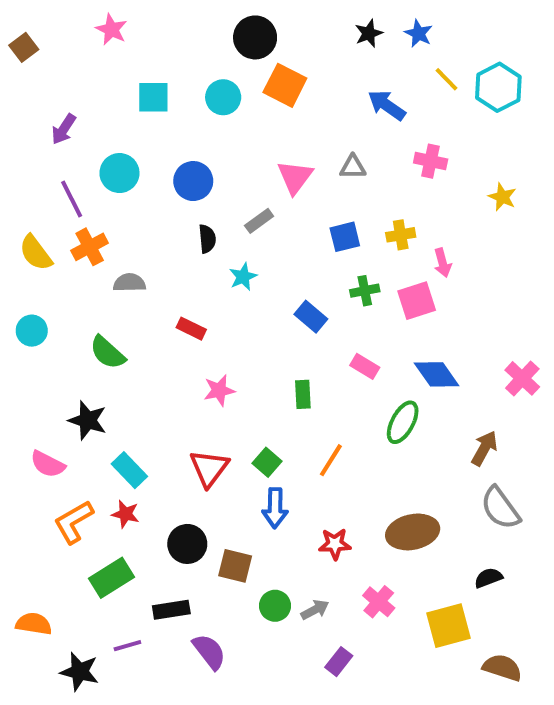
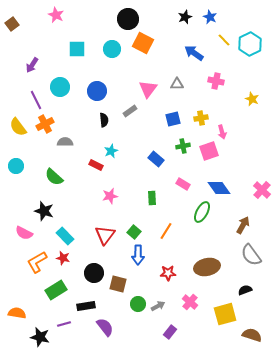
cyan star: (243, 277) -> (111, 151), moved

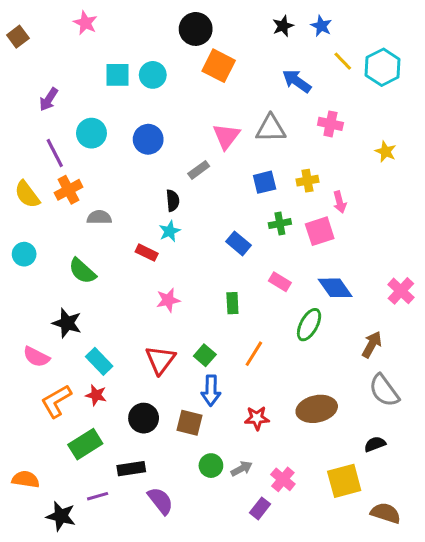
cyan circle: (112, 49) -> (153, 75), moved
gray triangle: (177, 84) -> (271, 129), size x1.5
black semicircle: (104, 120) -> (173, 201), moved
brown square: (118, 284) -> (190, 423), moved
pink cross: (190, 302) -> (283, 479), moved

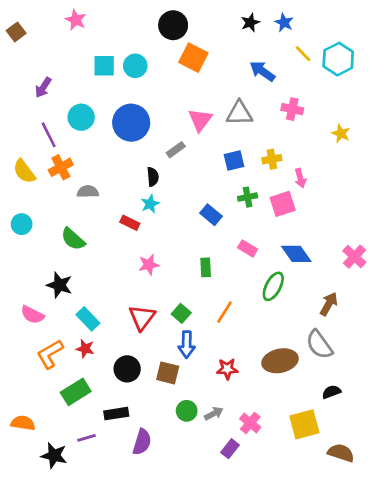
blue circle: (148, 139) -> (131, 123), size x1.4
gray semicircle: (384, 390) -> (319, 345), moved
purple semicircle: (160, 501) -> (142, 442), turned 55

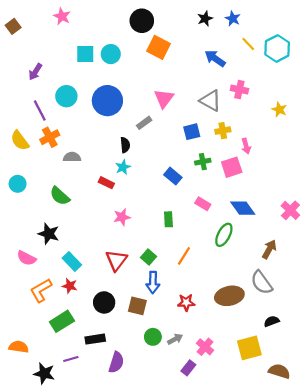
gray triangle: (239, 113) -> (211, 101), moved, turned 30

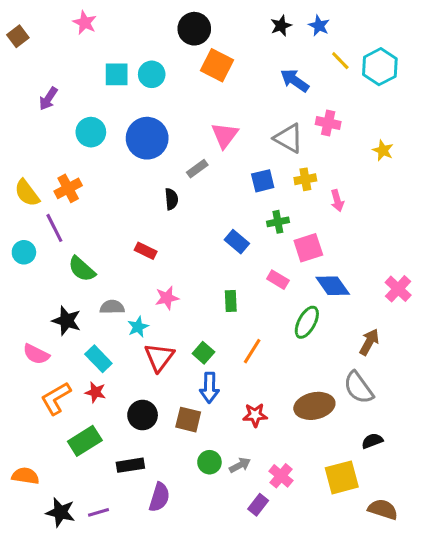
purple line: (40, 111) -> (54, 228), moved
gray semicircle: (72, 157) -> (112, 307), moved
cyan star: (123, 167) -> (138, 327), moved
pink square: (232, 167) -> (308, 248), moved
purple line: (71, 359) -> (98, 512), moved

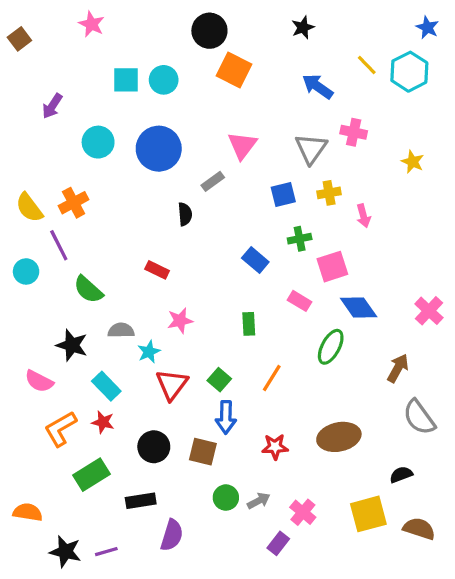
blue star: (319, 26) -> (427, 27), moved
gray triangle: (289, 138) -> (311, 149), turned 36
gray semicircle: (359, 388) -> (419, 417), moved
brown semicircle: (383, 509) -> (419, 529), moved

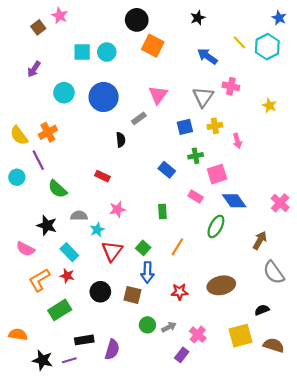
brown square: (19, 39) -> (38, 27), moved
black rectangle: (141, 501) -> (84, 340), moved

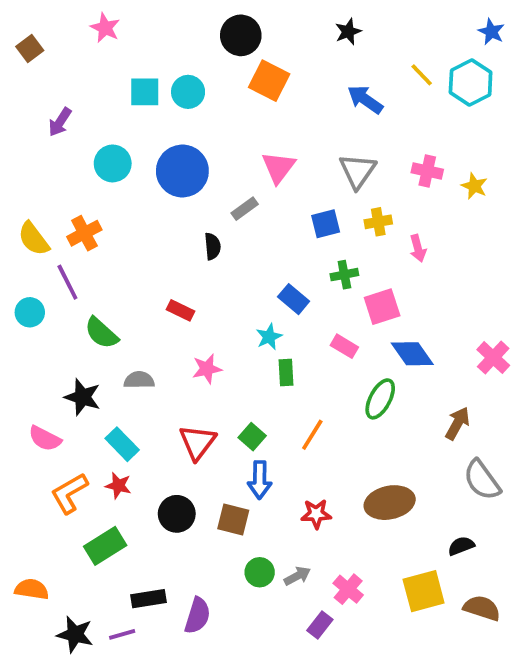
brown square: (38, 27) -> (30, 49), moved
pink cross: (231, 86) -> (427, 171), moved
cyan star: (97, 230) -> (269, 337), moved

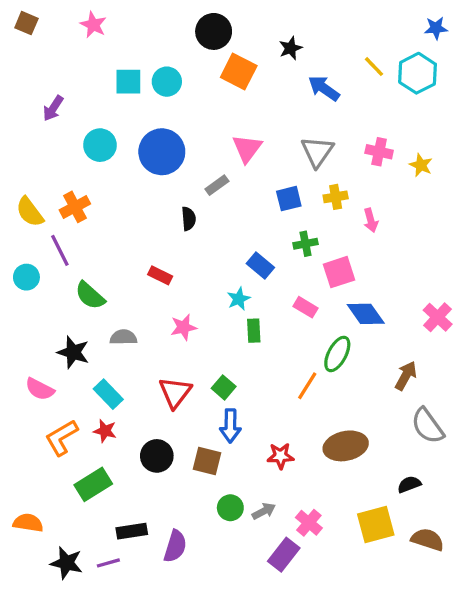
black star: (348, 32) -> (290, 48), moved
blue star: (491, 32) -> (436, 28), turned -30
brown square: (30, 49) -> (26, 23), moved, turned -30
orange line: (312, 435) -> (307, 386), moved
purple rectangle: (320, 625) -> (284, 555), size x1.4

